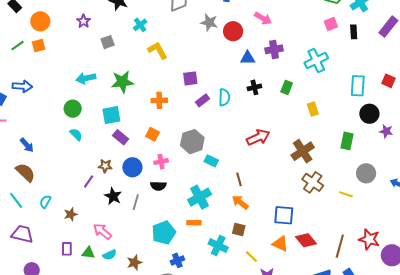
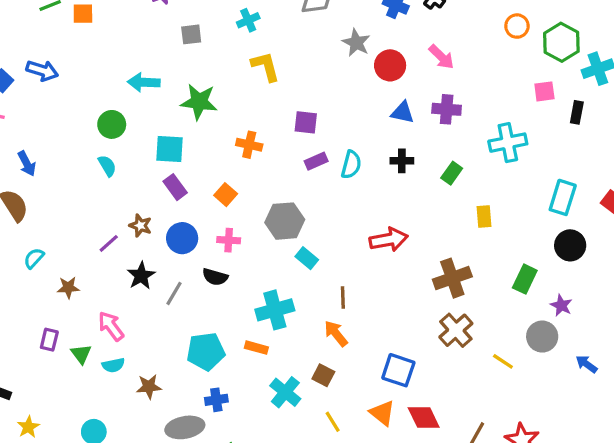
purple star: (386, 131) -> (561, 305), moved
green triangle: (88, 253) -> (81, 354), turned 32

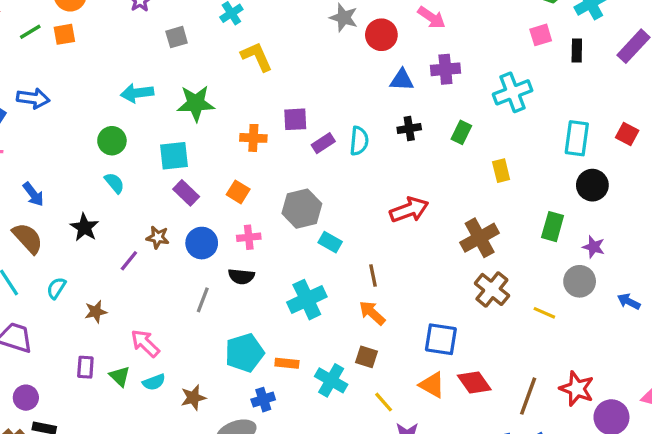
purple square: (306, 122) -> (295, 119), moved
black star: (141, 276) -> (84, 227), moved
orange rectangle: (256, 348) -> (287, 363), moved

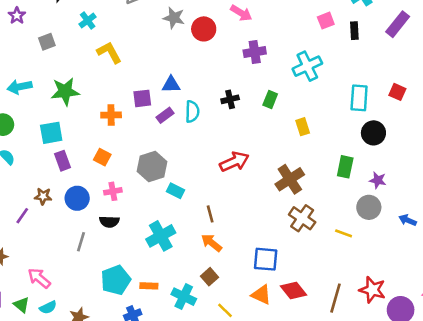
blue triangle: (402, 80) -> (171, 85), moved
purple rectangle: (186, 193) -> (62, 161), turned 30
brown square: (366, 357) -> (210, 277), turned 35

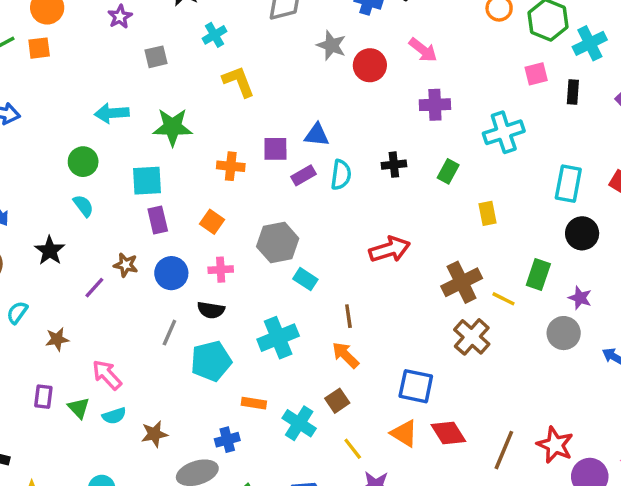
yellow line: (344, 233) -> (504, 299), moved
cyan pentagon: (116, 280) -> (211, 361), moved

